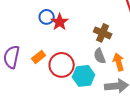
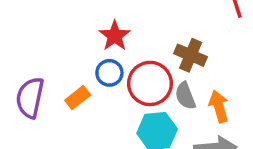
blue circle: (47, 17) -> (109, 73), moved
red circle: (62, 65) -> (150, 83), moved

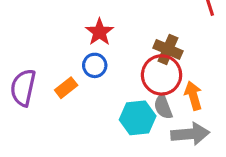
red circle: (150, 83) -> (162, 75), moved
gray semicircle: (185, 96) -> (163, 107), moved

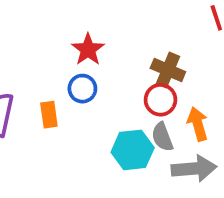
red circle: (162, 75) -> (160, 100), size x0.7
orange rectangle: (66, 88) -> (49, 115), turned -60

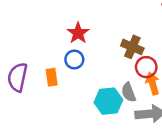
red circle: (160, 100) -> (146, 67), moved

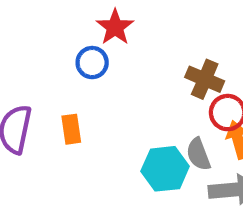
red star: (78, 33) -> (115, 27), moved
blue circle: (74, 60) -> (92, 63), moved

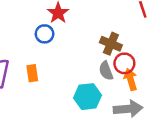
gray semicircle: (198, 154) -> (106, 71), moved

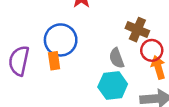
blue circle: (45, 34) -> (61, 40), moved, size x1.6
gray semicircle: (106, 71) -> (117, 58), moved

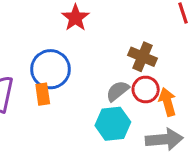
red circle: (152, 50) -> (146, 89), moved
gray semicircle: (117, 58) -> (118, 91), turned 72

